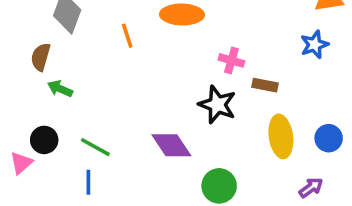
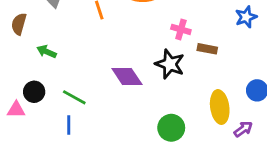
brown semicircle: (41, 57) -> (19, 24), moved
yellow ellipse: (281, 136) -> (220, 107), moved
purple diamond: (171, 145) -> (127, 77), moved
pink triangle: (21, 163) -> (16, 110), turned 42

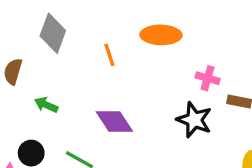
purple diamond: (127, 77) -> (114, 121), moved

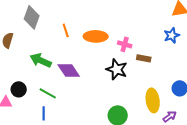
orange ellipse: (161, 35) -> (96, 36), moved
green arrow: (46, 105) -> (41, 60), moved, size x1.5

